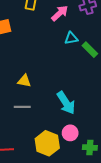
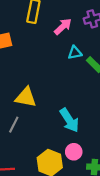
yellow triangle: (24, 81) -> (26, 97), size x1.5
gray line: (22, 107) -> (14, 125), moved, turned -63

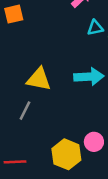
cyan arrow: (69, 120) -> (89, 77), moved, turned -60

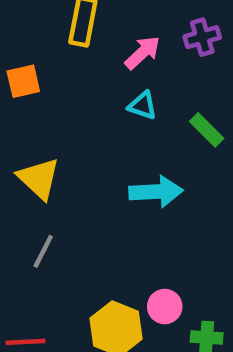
cyan triangle: (95, 28) -> (143, 106), moved, turned 30
yellow triangle: (39, 79) -> (39, 178), moved, turned 32

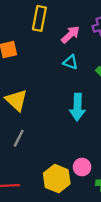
cyan arrow: (156, 192) -> (77, 107), turned 95

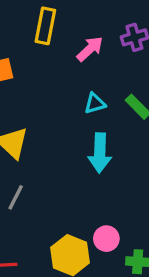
cyan triangle: (71, 62) -> (95, 103), moved, turned -35

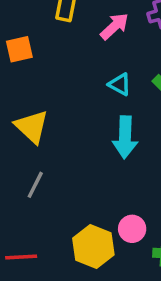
cyan triangle: (95, 103) -> (120, 84), turned 45

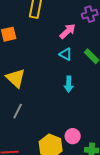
pink arrow: (114, 26) -> (68, 31), moved
cyan arrow: (125, 137) -> (69, 84), size x0.7

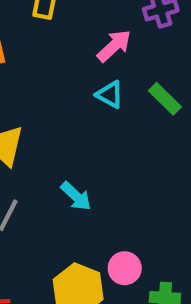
cyan arrow: (69, 84) -> (76, 196), moved, turned -49

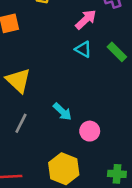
pink circle: (125, 268) -> (90, 131), moved

